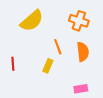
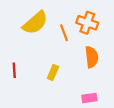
orange line: (58, 47) -> (64, 33), moved

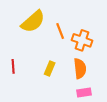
orange cross: (87, 23) -> (82, 40), moved
orange semicircle: (92, 57) -> (80, 68), moved

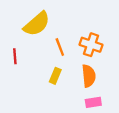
orange line: (60, 31) -> (60, 47), moved
red line: (13, 66) -> (15, 56), moved

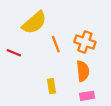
red line: (15, 56) -> (14, 53), turned -64
yellow rectangle: (55, 76) -> (52, 86), moved, turned -32

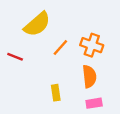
orange line: (56, 44) -> (60, 47), turned 63

